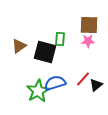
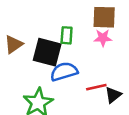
red line: (83, 79) -> (96, 87), turned 35
blue semicircle: (55, 83) -> (64, 72), moved

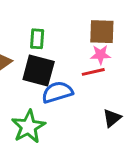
green rectangle: (67, 35) -> (37, 39), moved
red line: (96, 87) -> (93, 72), moved

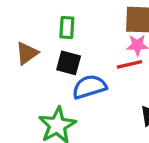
black square: (39, 71) -> (69, 63), size x0.7

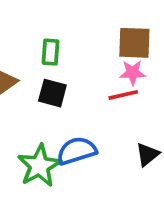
blue semicircle: (89, 87) -> (77, 151), moved

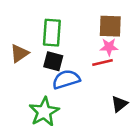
green rectangle: (51, 52) -> (52, 33), size x1.5
blue semicircle: (77, 151) -> (66, 79), moved

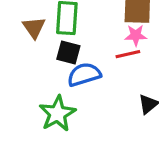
brown triangle: (19, 53) -> (34, 27), moved, turned -30

